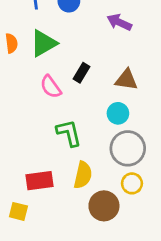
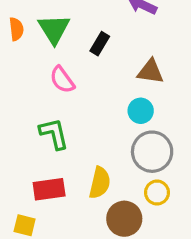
green triangle: (44, 43) -> (54, 29), turned -32
black rectangle: (81, 73) -> (100, 44), moved
green L-shape: (69, 133) -> (54, 134), moved

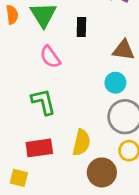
black rectangle: (100, 44) -> (81, 27), turned -30

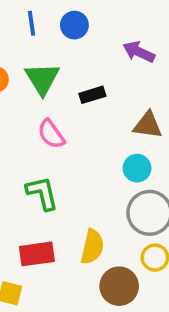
black rectangle: (81, 27) -> (92, 95), turned 72

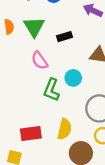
cyan circle: (137, 168) -> (73, 78), moved
green L-shape: (42, 193) -> (51, 90), moved, turned -145

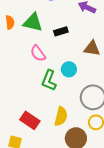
green triangle: (34, 27) -> (33, 22), turned -45
red rectangle: (31, 133) -> (30, 120), turned 42

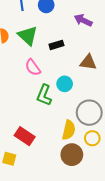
green triangle: (33, 22) -> (28, 36), turned 30
yellow semicircle: (61, 116) -> (69, 130), moved

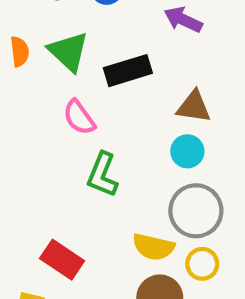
black rectangle: (56, 45) -> (128, 71), size x1.5
cyan circle: (65, 84) -> (187, 151), moved
yellow semicircle: (69, 130) -> (153, 247), turned 90

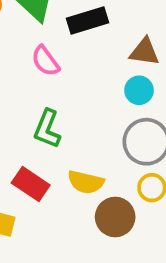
green L-shape: (102, 175) -> (47, 129), moved
yellow semicircle: (153, 247) -> (86, 182), moved

